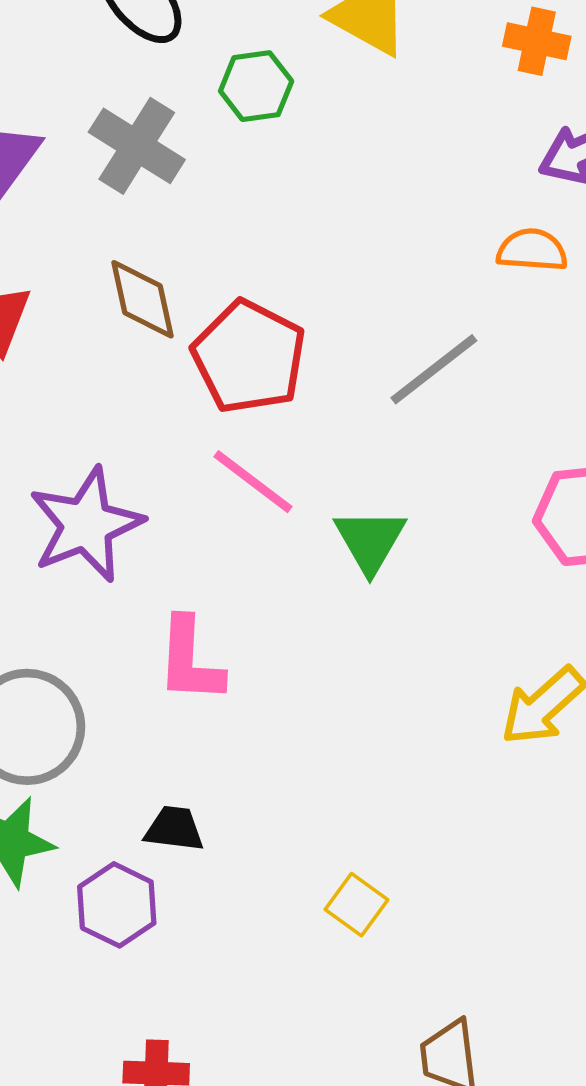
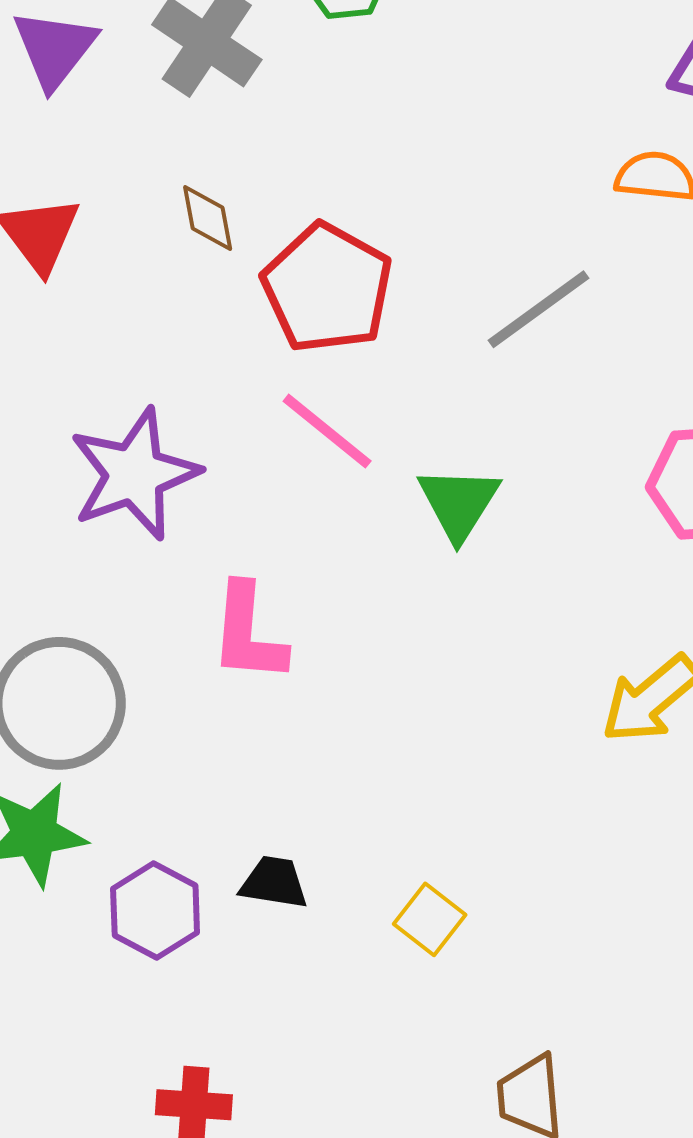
brown diamond: (143, 299) -> (208, 218), size x0.7
black trapezoid: (174, 829) -> (274, 882), moved

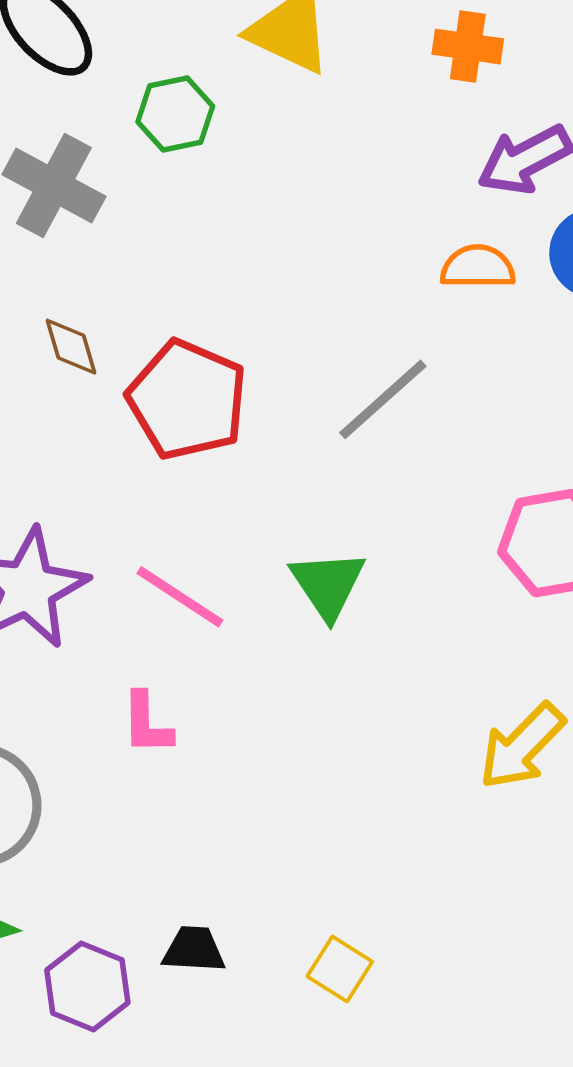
pink line: (327, 431) -> (180, 597), moved
pink L-shape: (248, 633) -> (147, 723), size x0.7

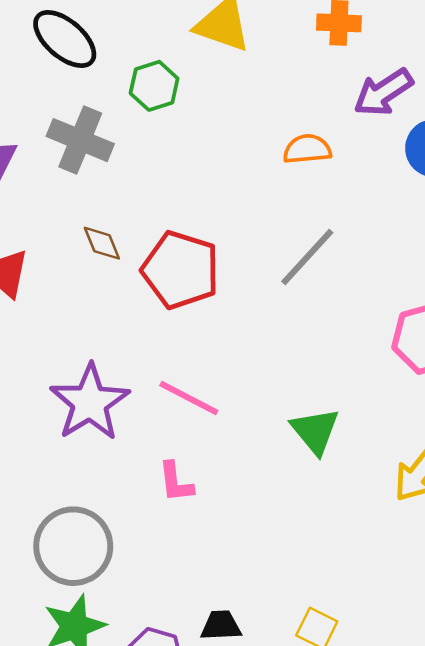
orange semicircle: (478, 267) -> (307, 149), moved
green triangle: (328, 585) -> (315, 431), moved

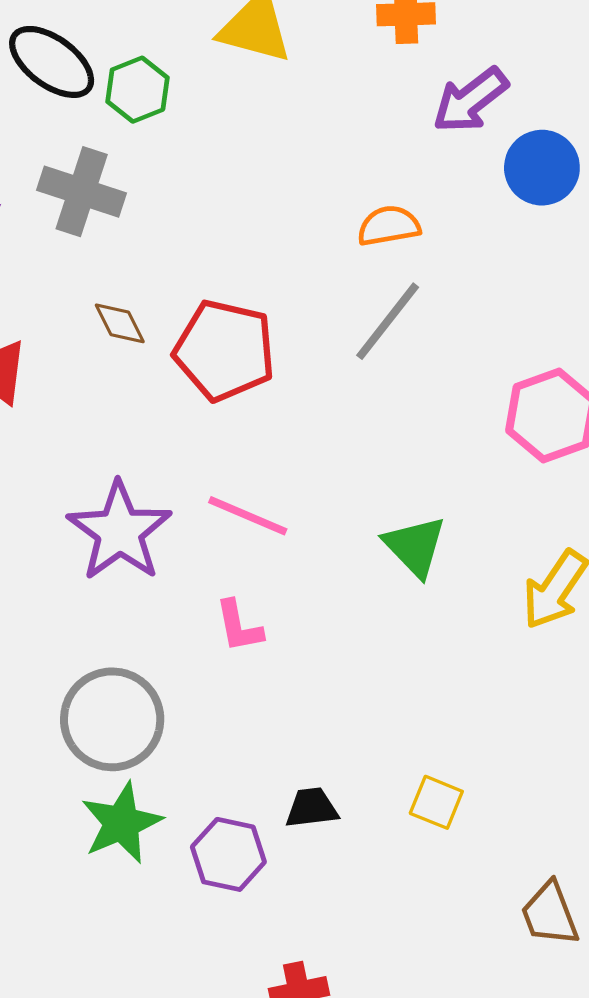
green hexagon: (154, 86) -> (137, 90), moved
orange semicircle: (307, 149) -> (389, 226), moved

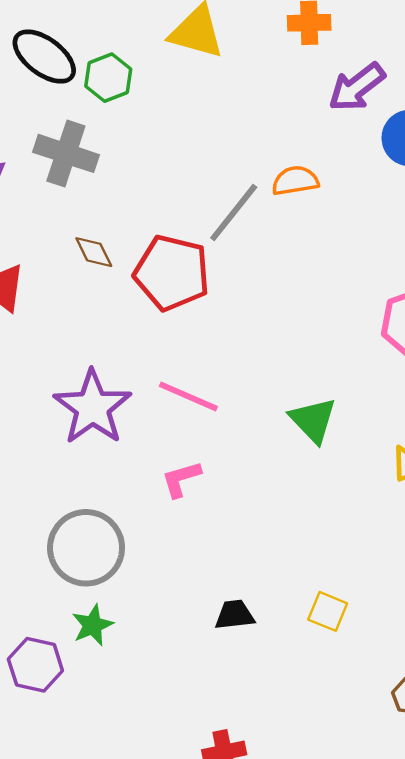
gray line: (388, 321) -> (234, 213), moved
pink L-shape: (239, 626) -> (181, 479), turned 84
green star: (121, 823) -> (92, 625), size x0.7
purple hexagon: (228, 854) -> (35, 665), moved

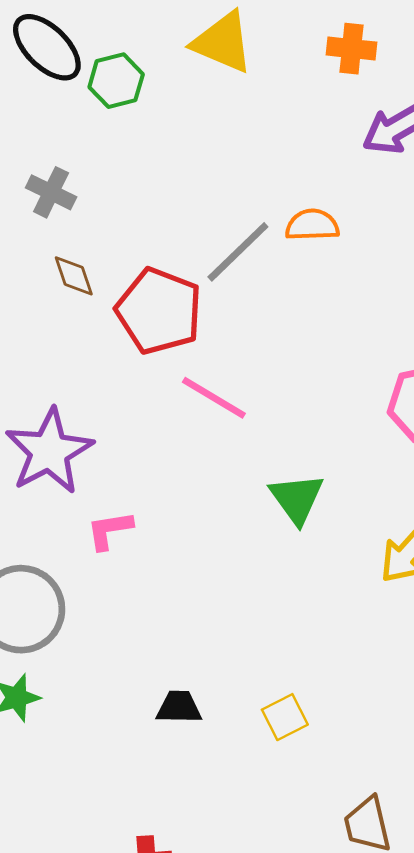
gray cross: (66, 153) -> (51, 192), moved, size x0.7
pink line: (188, 396) -> (214, 398), moved
pink L-shape: (181, 479) -> (110, 530), moved
yellow square: (328, 611) -> (285, 717), turned 33

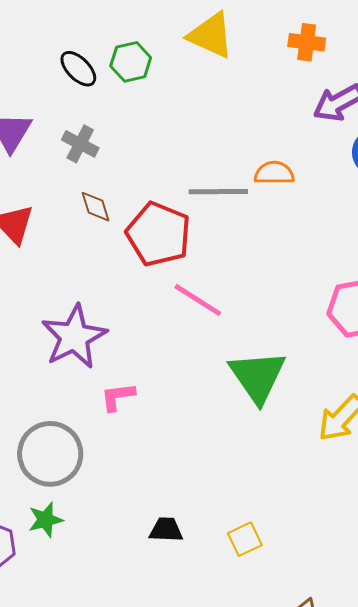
black ellipse: (47, 47) -> (78, 69), moved, size x0.7
gray line: (238, 252) -> (218, 192), turned 42
green triangle: (297, 499) -> (258, 376), size x1.4

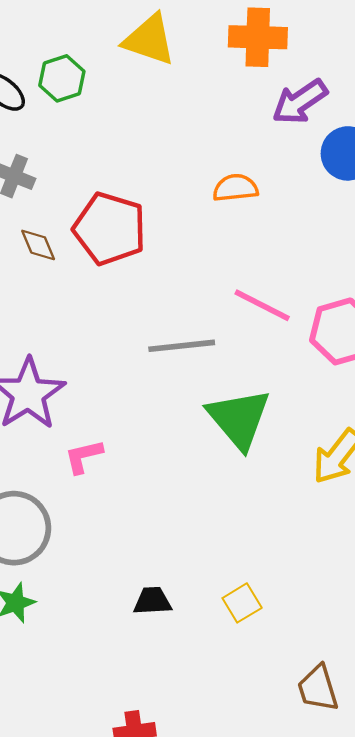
orange cross: (307, 42) -> (258, 37), size x1.4
gray line: (218, 192) -> (182, 346), moved
red pentagon: (158, 234) -> (110, 229), moved
pink line: (198, 300) -> (262, 305), moved

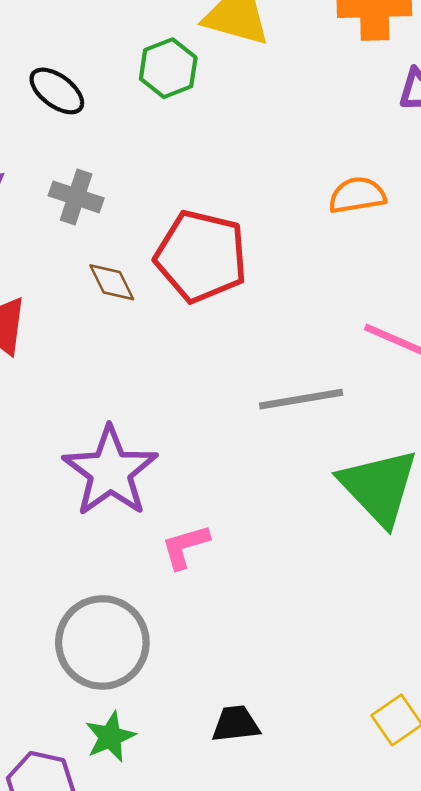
green hexagon: (62, 78) -> (168, 68), moved
black trapezoid: (152, 601) -> (236, 724), moved

